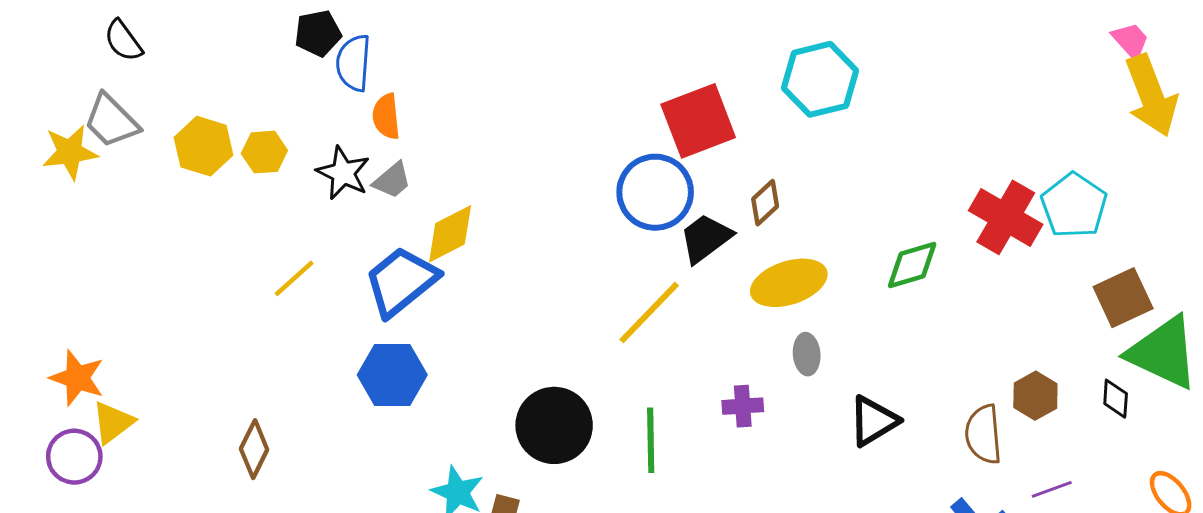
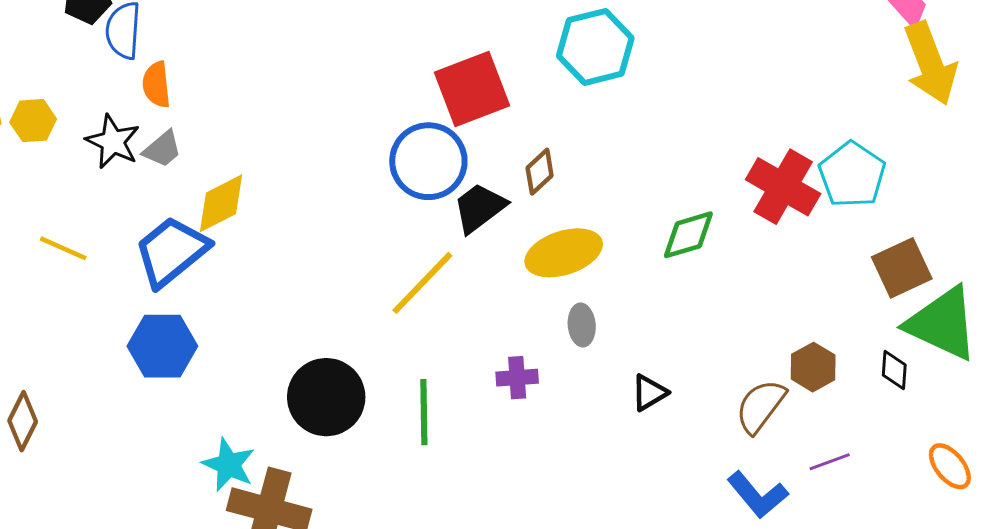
yellow line: (294, 278) -> (63, 248), turned 66
black triangle: (873, 421) -> (649, 393), size x0.7
brown semicircle: (983, 434) -> (761, 406), turned 42

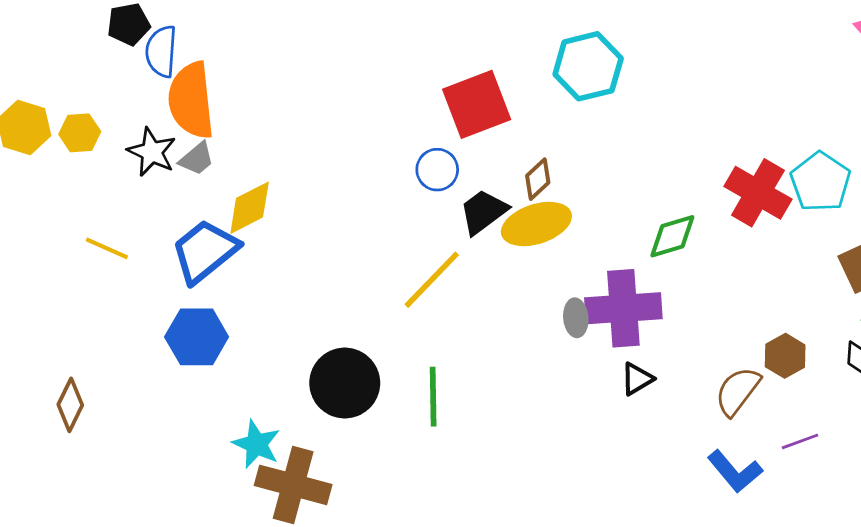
orange semicircle: (156, 85) -> (191, 100), size x1.8
blue circle: (428, 161) -> (437, 170), size x0.6
yellow ellipse: (564, 253) -> (536, 224), moved
purple cross: (517, 378) -> (623, 308), moved, size x2.0

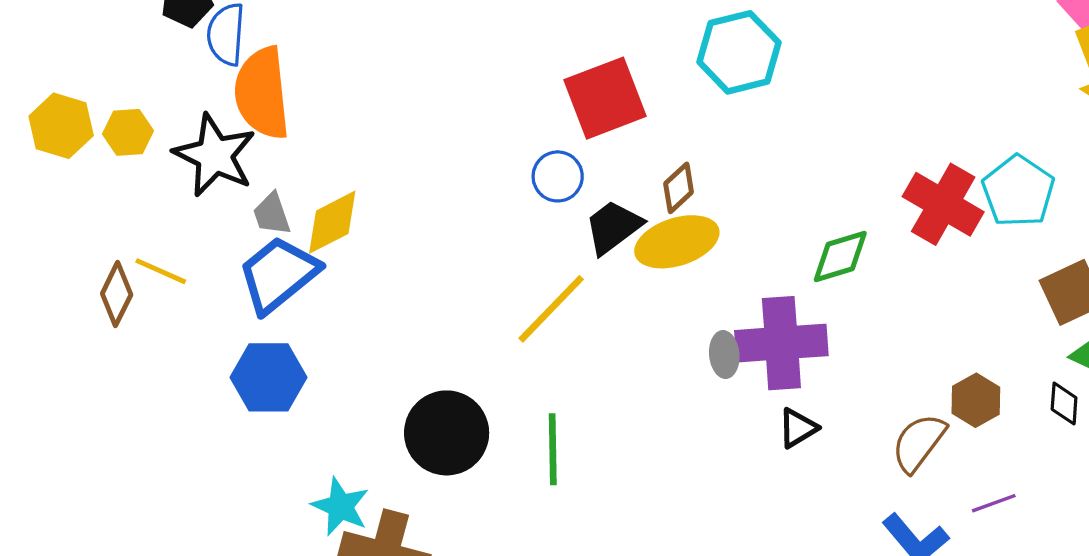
black star: (152, 152) -> (215, 155), size x1.4
gray trapezoid: (197, 159) -> (272, 214), moved, turned 111
brown diamond: (70, 405) -> (117, 294), moved

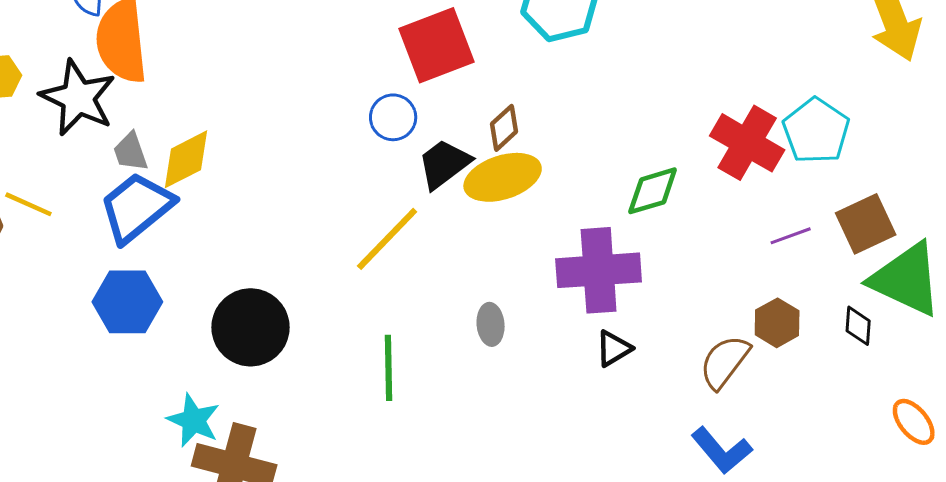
gray ellipse: (724, 355) -> (491, 324), moved
black circle: (447, 433) -> (251, 327), moved
purple line: (994, 503) -> (791, 236), moved

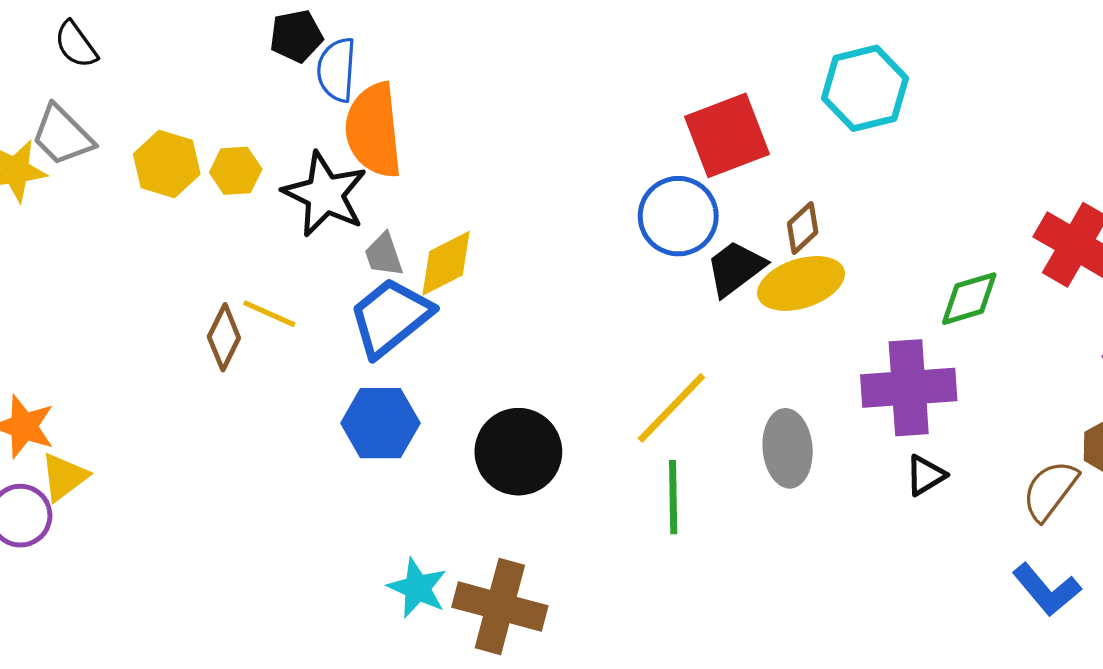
blue circle: (393, 117) -> (678, 216), size x1.5
yellow line: (387, 239) -> (671, 408), moved
gray ellipse: (491, 324) -> (788, 448), size x1.6
cyan star: (193, 420) -> (417, 588), moved

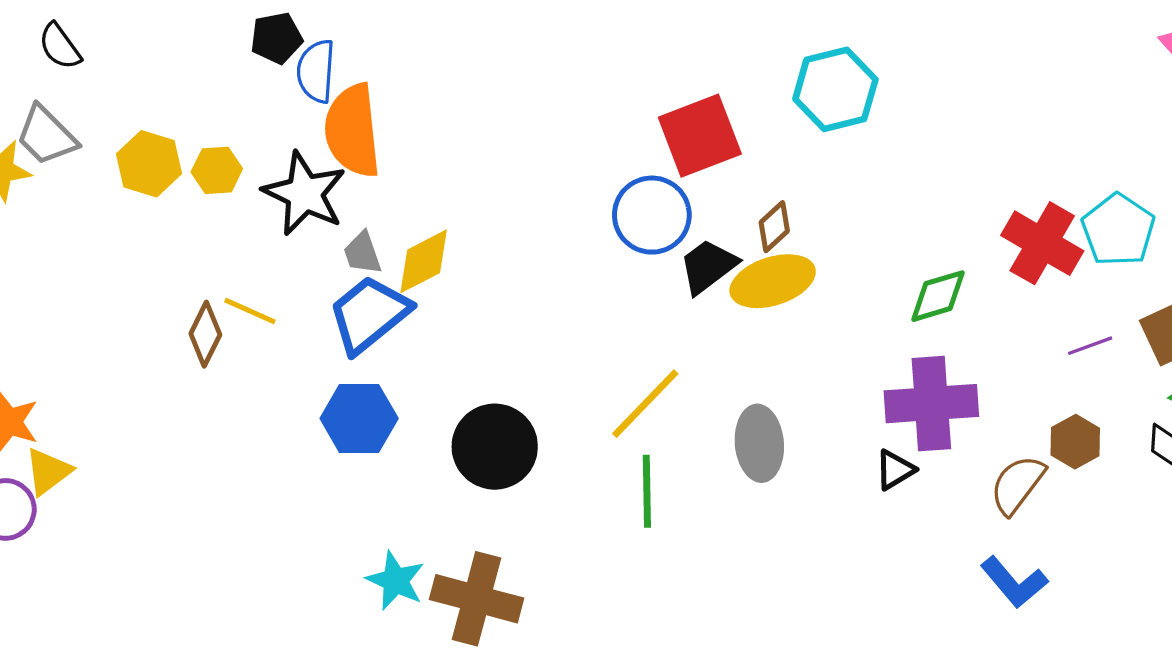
purple cross: (909, 388) -> (931, 404), moved

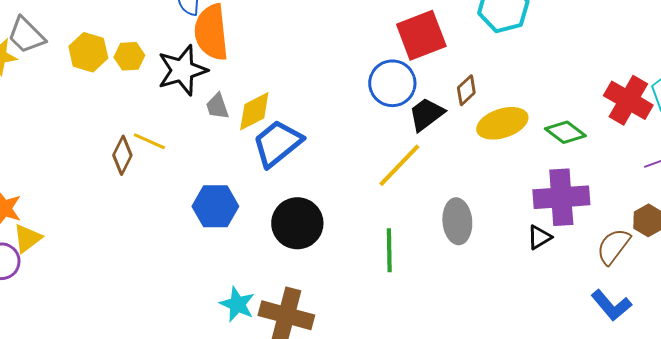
black star: (305, 194) -> (182, 70), turned 30
yellow ellipse: (773, 281) -> (502, 123), moved
green diamond: (938, 296) -> (565, 132), turned 54
blue trapezoid: (369, 314) -> (277, 143), moved
yellow line: (645, 404) -> (399, 165), moved

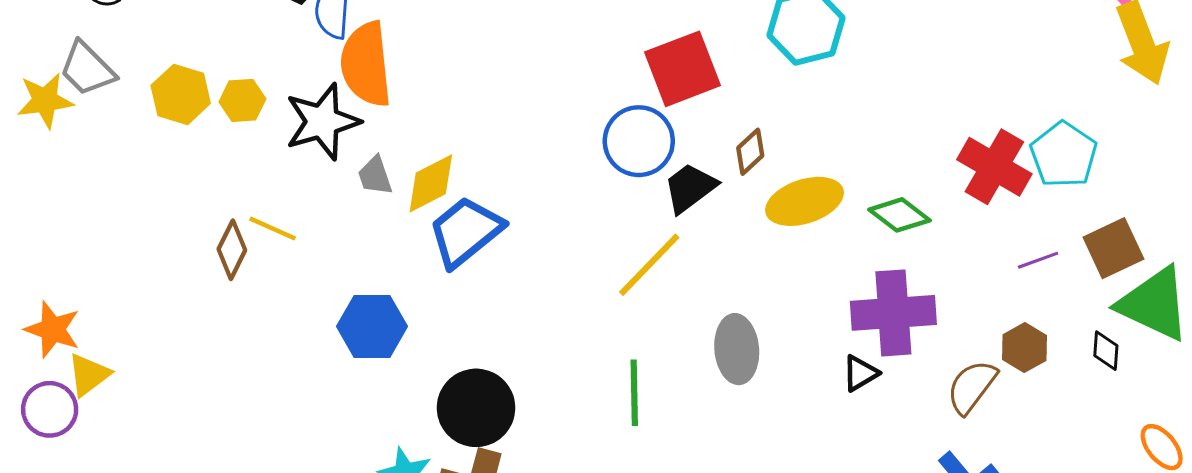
black circle: (297, 223) -> (476, 408), moved

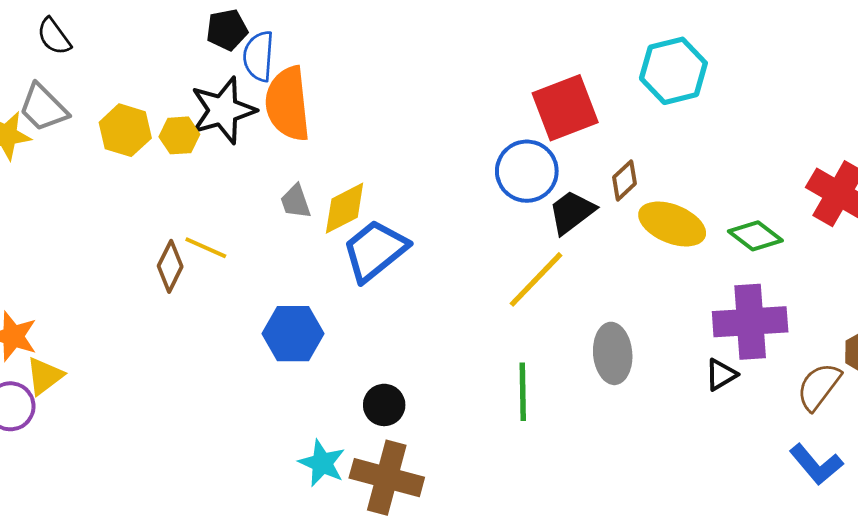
black star: (322, 122) -> (223, 110), moved
yellow ellipse: (805, 201) -> (672, 224), turned 40
black circle: (476, 408) -> (384, 405), size x0.6

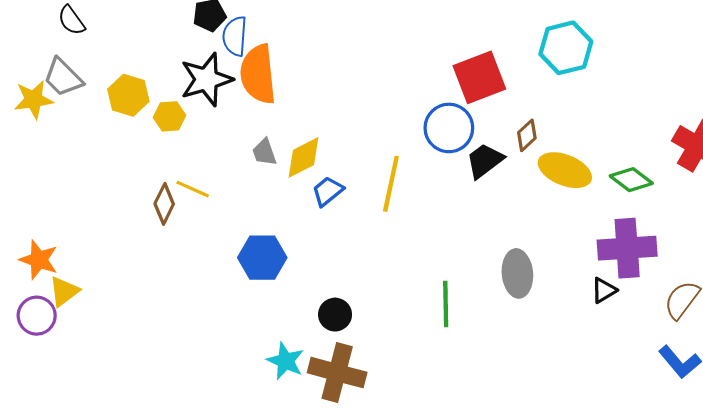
yellow hexagon: (179, 135) -> (169, 116), moved
blue trapezoid: (375, 250) -> (328, 191), size x0.6
yellow line: (536, 279) -> (391, 184), moved, turned -32

